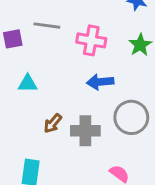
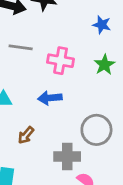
blue arrow: (100, 82) -> (50, 98), moved
gray cross: (85, 131) -> (67, 156), moved

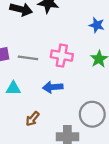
gray line: (21, 47) -> (28, 58), moved

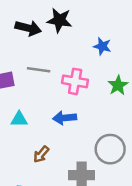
blue star: (97, 25) -> (102, 46), moved
gray line: (28, 58) -> (39, 70), moved

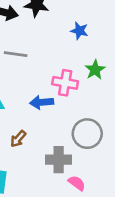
pink cross: (75, 81) -> (65, 83), moved

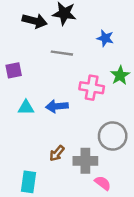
gray line: (16, 54) -> (62, 53), moved
blue arrow: (42, 102) -> (57, 106), moved
brown arrow: (18, 139) -> (57, 153), moved

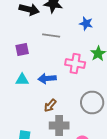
purple square: (14, 70) -> (22, 50), moved
brown arrow: (57, 153) -> (50, 106), moved
gray cross: (85, 161) -> (59, 126), moved

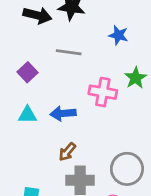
purple square: (22, 50) -> (27, 72), turned -32
gray circle: (92, 102) -> (127, 169), moved

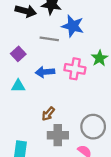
blue star: (118, 35) -> (73, 26), moved, size x1.5
blue arrow: (63, 113) -> (45, 72), moved

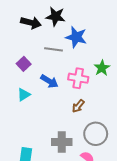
blue arrow: (45, 72) -> (49, 81), turned -144
cyan triangle: (18, 86) -> (24, 95), turned -32
brown arrow: (48, 114) -> (78, 106), moved

